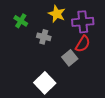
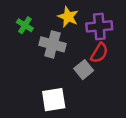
gray cross: (44, 37) -> (52, 44), size x1.5
white square: (45, 83) -> (54, 100), turned 35

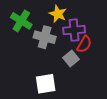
green cross: (25, 25) -> (21, 21), size x1.5
purple cross: (99, 26) -> (74, 30), moved

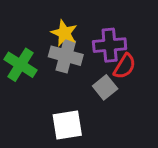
yellow star: (58, 14) -> (64, 33), moved
green cross: (21, 21) -> (21, 65), moved

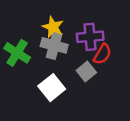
white square: (67, 125) -> (52, 88), moved, turned -30

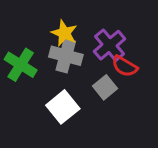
purple cross: (90, 37) -> (110, 45), turned -35
red semicircle: (102, 54) -> (125, 66), turned 90

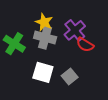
gray square: (105, 87) -> (70, 76), moved
white square: (63, 107) -> (43, 72), turned -35

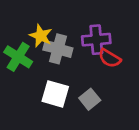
yellow star: (44, 22) -> (41, 36), moved
purple cross: (75, 30) -> (96, 40), turned 35

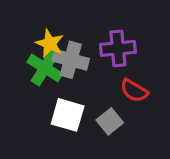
green cross: (18, 57) -> (45, 68), moved
red semicircle: (110, 58) -> (134, 91), moved

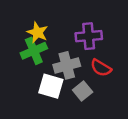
gray cross: (71, 60) -> (67, 65), moved, turned -30
green cross: (45, 68) -> (34, 51), turned 35

